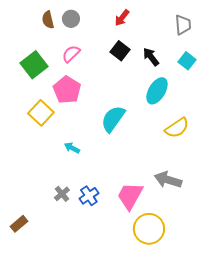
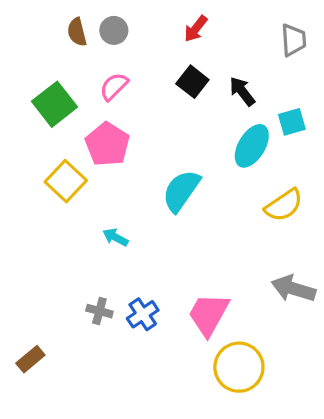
cyan square: (187, 61) -> (292, 122), moved, turned 36
gray arrow: (168, 180) -> (293, 289), moved
gray cross: (62, 194) -> (99, 311), turned -35

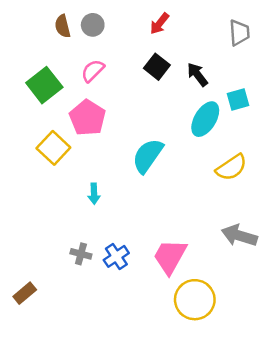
cyan arrow: (115, 237) -> (94, 194), turned -120

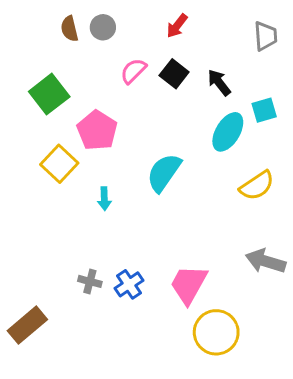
pink semicircle: (93, 71) -> (133, 71), moved
cyan arrow: (94, 194) -> (104, 199), moved
brown rectangle: (25, 293) -> (27, 325), size x1.5

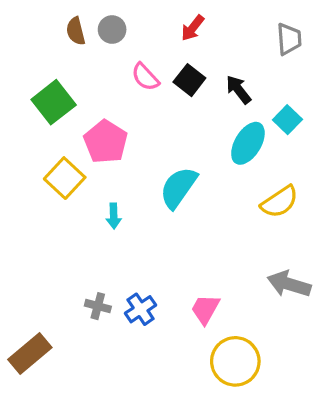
pink semicircle: (133, 71) -> (145, 77), turned -88
cyan square: (264, 110) -> (287, 120), turned -30
pink trapezoid: (189, 284) -> (205, 309), size x0.7

